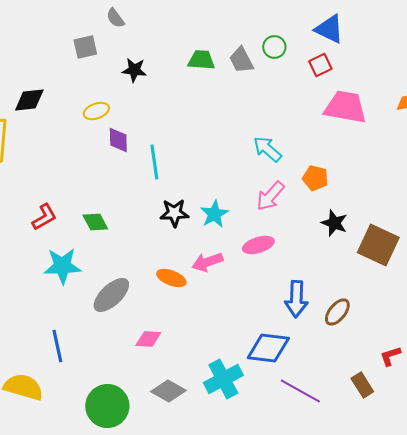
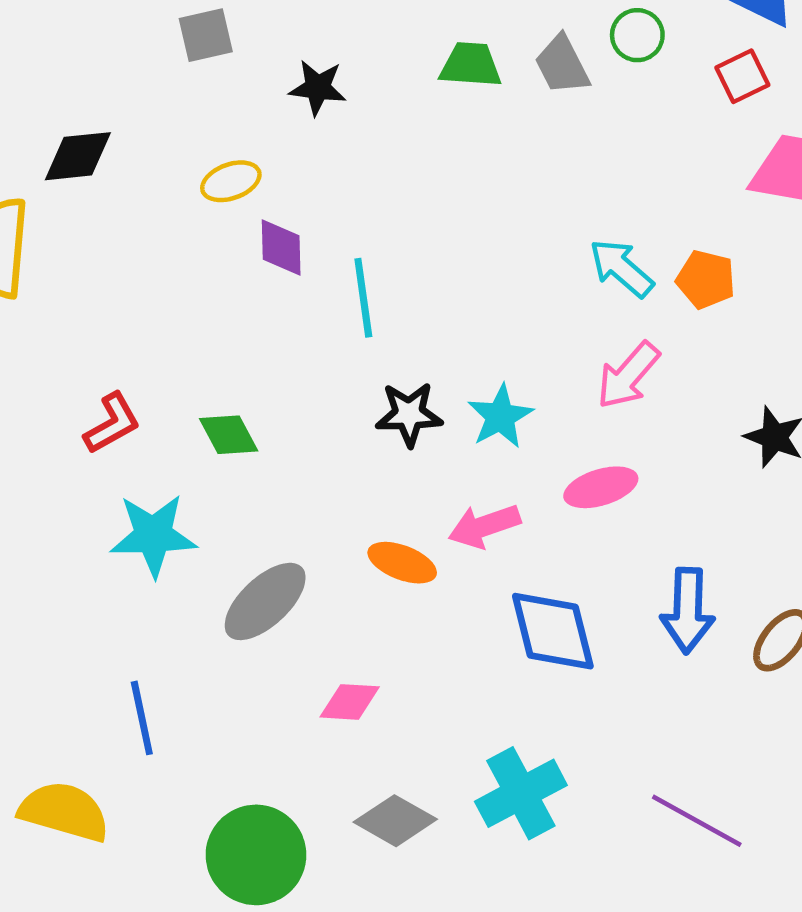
orange pentagon: (315, 178) -> (706, 279), moved
blue diamond: (268, 348) -> (553, 631), moved, turned 69

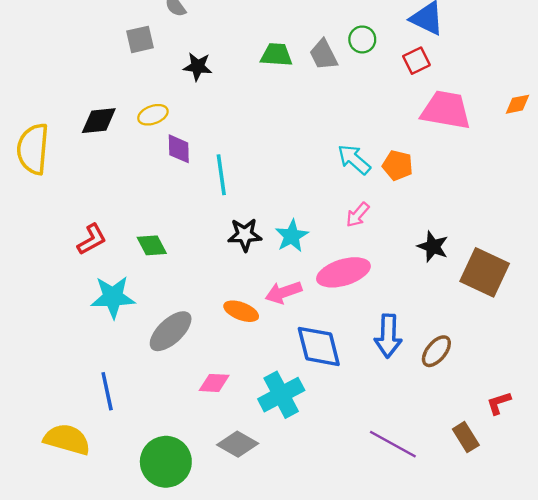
black diamond: (78, 156) -> (99, 121), moved
pink arrow: (628, 375) -> (358, 215), size x0.7
pink ellipse: (601, 487) -> (343, 272), size x1.4
cyan cross: (521, 793) -> (281, 395), moved

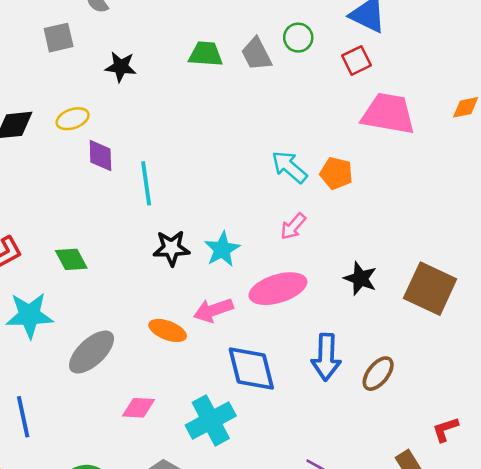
black star: (433, 246) -> (360, 278), moved

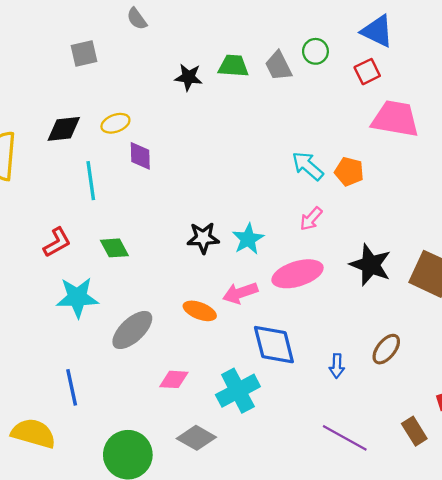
gray square: (59, 38) -> (84, 54), moved
black star: (121, 67) -> (189, 77), moved
cyan line: (146, 183) -> (91, 181), moved
black star: (360, 278) -> (371, 265), size x1.4
blue arrow: (326, 357) -> (337, 366), moved, size x0.6

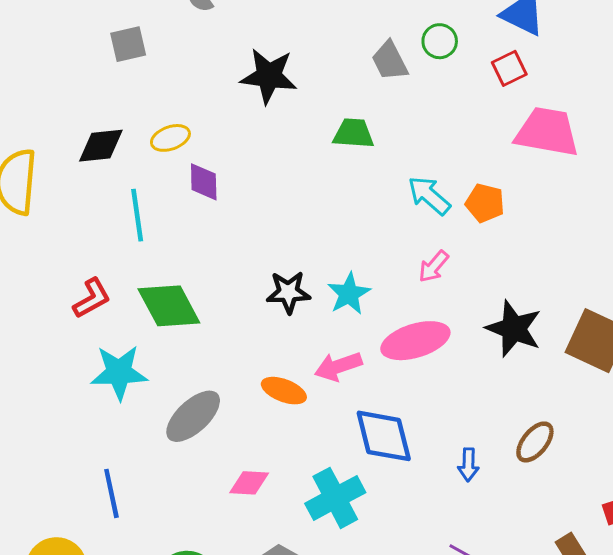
green trapezoid: (233, 66) -> (353, 133), moved
black star: (189, 77) -> (269, 76), size x1.5
green diamond: (114, 248) -> (169, 306), size x1.6

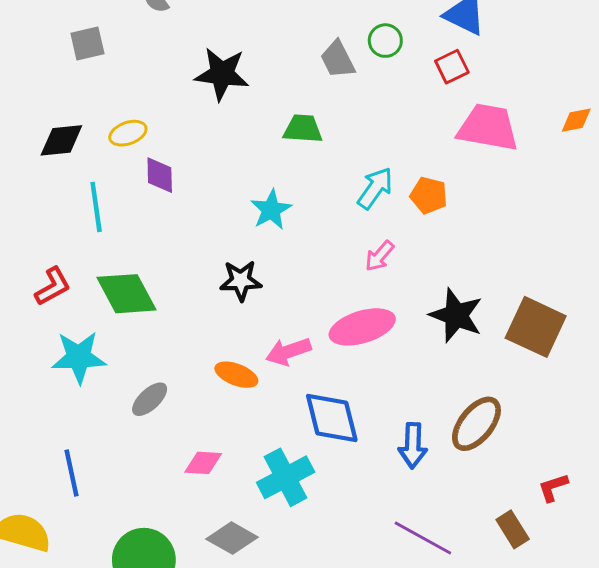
cyan arrow: (429, 195) -> (375, 188), turned 84
cyan star: (349, 294) -> (271, 210), moved
gray ellipse: (193, 416) -> (150, 399), size x0.7
brown ellipse: (535, 442) -> (476, 424), size x1.4
blue arrow: (468, 465) -> (413, 446), size x1.4

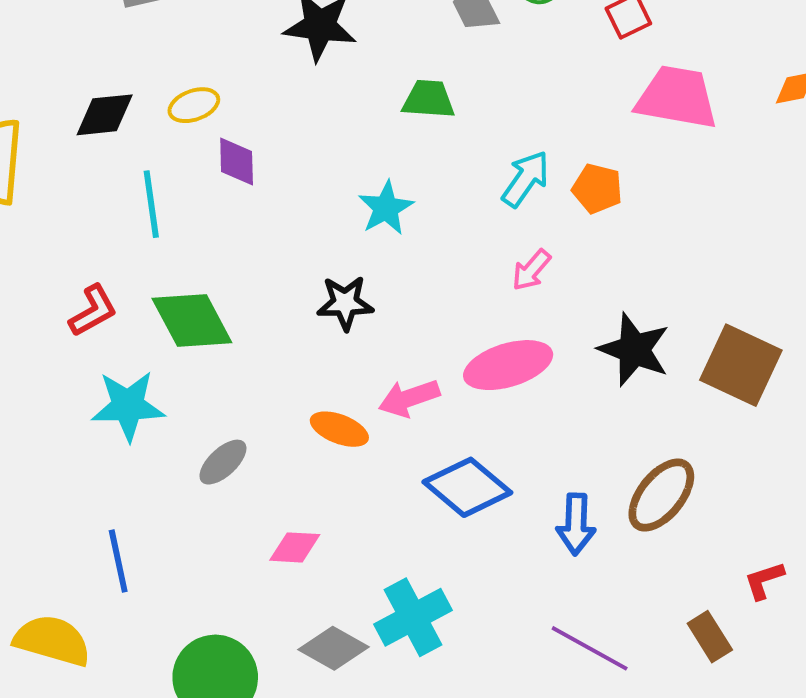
blue diamond: (332, 418) -> (467, 487), turned -36
cyan cross: (286, 477) -> (413, 617), moved

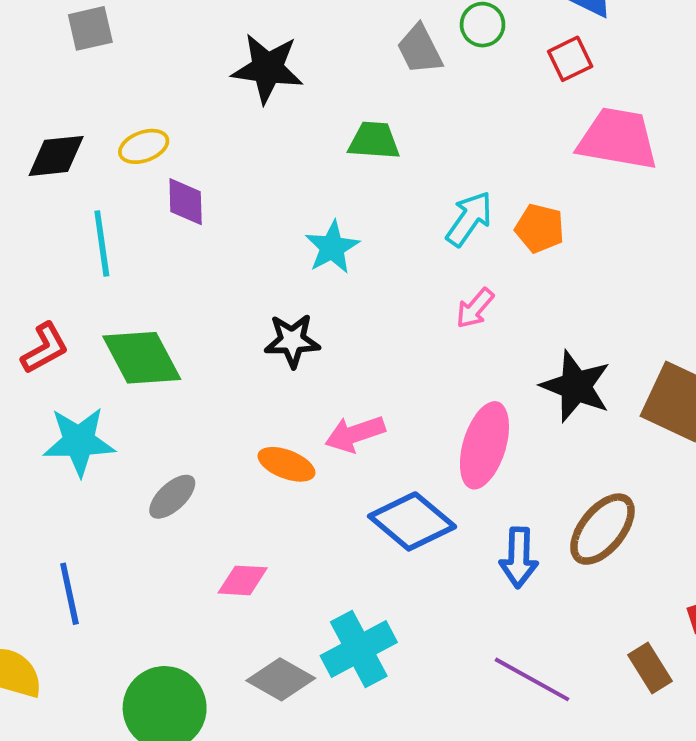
pink ellipse: (508, 365) -> (484, 445), moved, turned -56

